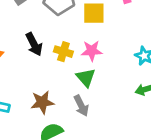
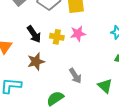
green triangle: (86, 78) -> (105, 86), moved
brown star: (42, 102) -> (36, 62), moved

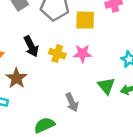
brown star: (36, 62) -> (16, 78), moved, turned -30
green triangle: (105, 86) -> (106, 86), moved

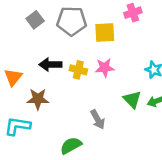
black arrow: (31, 46) -> (50, 65), turned 120
brown star: (16, 78) -> (38, 99), turned -30

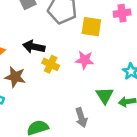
yellow cross: (78, 70) -> (51, 64), moved
gray arrow: (98, 119) -> (81, 118), moved

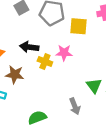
pink star: (85, 60) -> (64, 53), moved

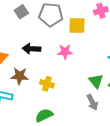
yellow cross: (45, 61) -> (47, 84), moved
gray arrow: (75, 106) -> (92, 102), moved

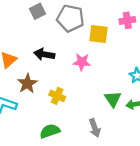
brown star: (20, 76) -> (27, 83), turned 30
gray arrow: (92, 102) -> (95, 128), moved

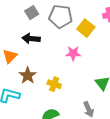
yellow square: (99, 34) -> (86, 28), turned 36
black arrow: (44, 54) -> (31, 39), moved

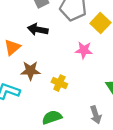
brown star: (28, 75) -> (30, 71), turned 30

